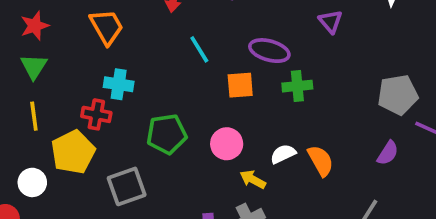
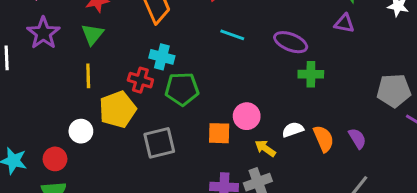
purple triangle: (330, 22) -> (344, 23), turned -45
cyan line: (199, 49) -> (232, 35), turned -45
orange square: (240, 85) -> (219, 133), moved
green pentagon: (167, 134) -> (182, 89), moved
purple semicircle: (388, 153) -> (357, 138), moved, turned -70

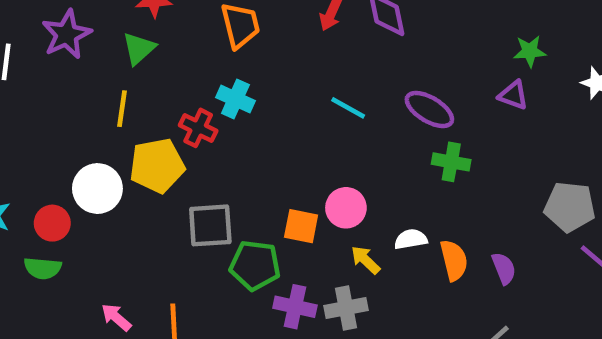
cyan line: (232, 35) -> (348, 108), moved
green pentagon: (182, 89) -> (255, 265), moved
white circle: (81, 131) -> (97, 189), size x1.4

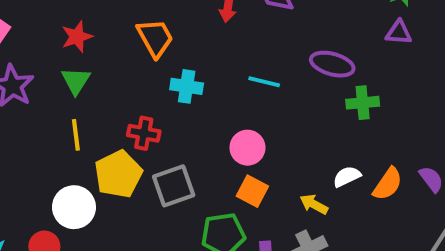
cyan cross: (235, 99) -> (187, 86), moved
pink circle: (346, 208) -> (247, 148), moved
gray square: (210, 225) -> (174, 186), moved
orange square: (301, 226) -> (252, 191), turned 32
orange semicircle: (454, 260) -> (388, 184), turned 64

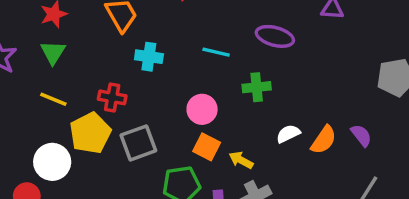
green cross: (363, 103) -> (257, 87), moved
yellow line: (76, 135) -> (53, 99), turned -60
yellow arrow: (314, 204) -> (241, 160), moved

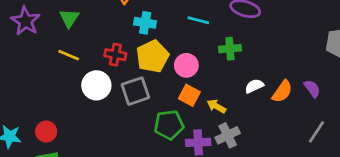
yellow pentagon: (90, 133) -> (153, 56), moved
white circle: (52, 162) -> (96, 85), moved

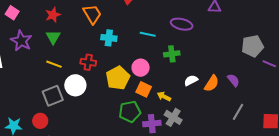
yellow pentagon: (153, 56) -> (118, 78), moved
gray square: (135, 91) -> (53, 96), moved
gray cross: (228, 135) -> (173, 117), turned -30

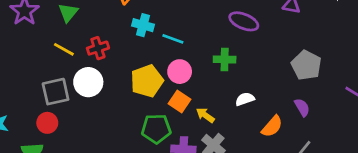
cyan line: (148, 34) -> (173, 39), moved
gray pentagon: (253, 46) -> (306, 65), moved, turned 30
red cross: (88, 62) -> (98, 48), moved, turned -35
orange semicircle: (212, 83) -> (272, 126), moved
red circle: (40, 121) -> (47, 123), moved

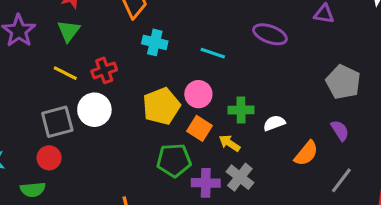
cyan line: (173, 39) -> (213, 53), moved
green cross: (225, 59) -> (241, 110), moved

